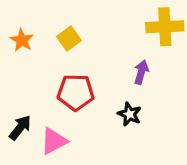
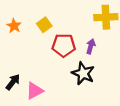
red pentagon: (76, 92) -> (64, 45), moved
black star: (129, 114) -> (83, 73), size x1.5

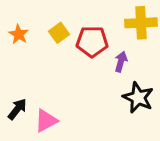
red pentagon: (64, 45) -> (92, 41), moved
black star: (83, 73) -> (138, 98), moved

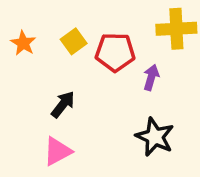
black star: (138, 98) -> (155, 137), moved
black arrow: (17, 109) -> (63, 104), moved

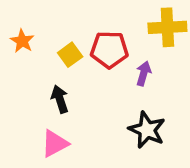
yellow square: (74, 41) -> (70, 55), moved
black arrow: (63, 104) -> (60, 99), turned -56

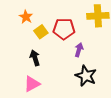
orange star: (22, 41) -> (26, 17), moved
purple arrow: (144, 73) -> (79, 50), moved

